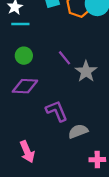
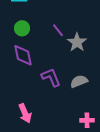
purple diamond: (25, 86) -> (23, 55), turned 75
gray semicircle: (78, 131) -> (79, 81), moved

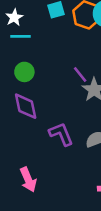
purple line: (58, 30) -> (80, 74), moved

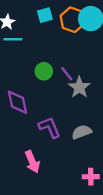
green circle: (24, 72) -> (44, 71), moved
pink arrow: (28, 180) -> (32, 162), moved

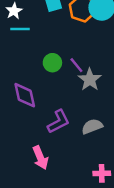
purple L-shape: (50, 127) -> (58, 122), turned 85

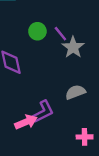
purple L-shape: (58, 122) -> (43, 112), moved
pink arrow: (40, 158) -> (26, 122), turned -90

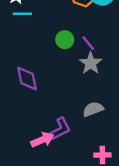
green circle: (37, 31) -> (65, 40), moved
purple line: (60, 34) -> (88, 43), moved

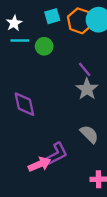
green circle: (65, 40) -> (44, 46), moved
gray semicircle: (93, 109) -> (89, 134), turned 66

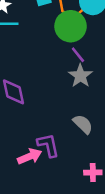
green circle: (44, 46) -> (71, 26), moved, size x1.6
purple L-shape: (57, 154) -> (48, 145), turned -75

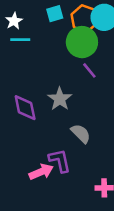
gray star: (80, 76) -> (60, 99), moved
gray semicircle: (83, 124) -> (81, 133), moved

